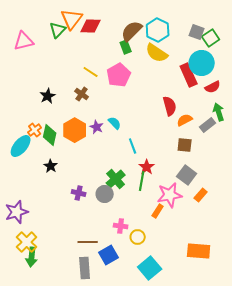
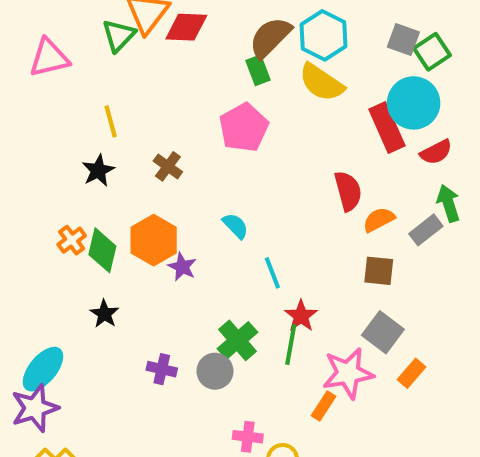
yellow line: (91, 72) -> (111, 121), moved, turned 42
purple star: (97, 127) -> (182, 267), moved
cyan ellipse: (21, 146) -> (43, 369), moved

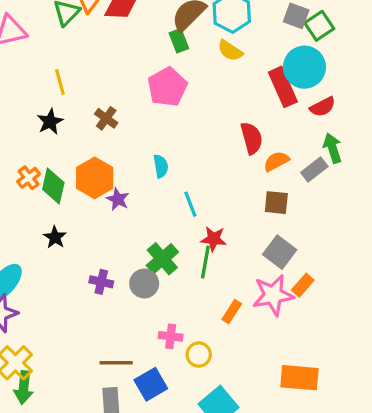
yellow semicircle: (321, 82) -> (230, 51), size x0.7
cyan semicircle: (235, 226) -> (161, 166), turned 35
red star: (301, 316) -> (214, 239), turned -30
pink star: (348, 373) -> (273, 295), moved

